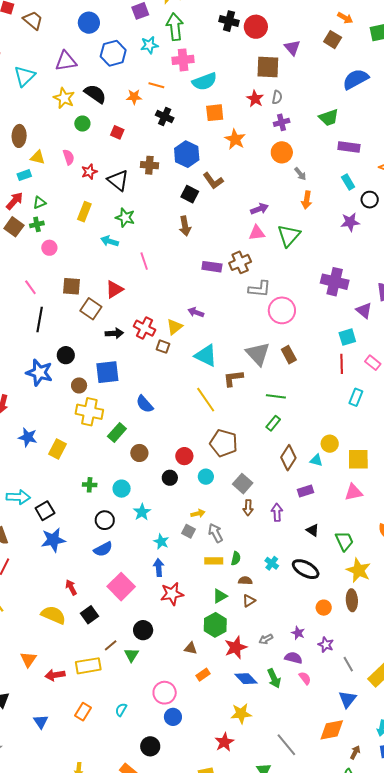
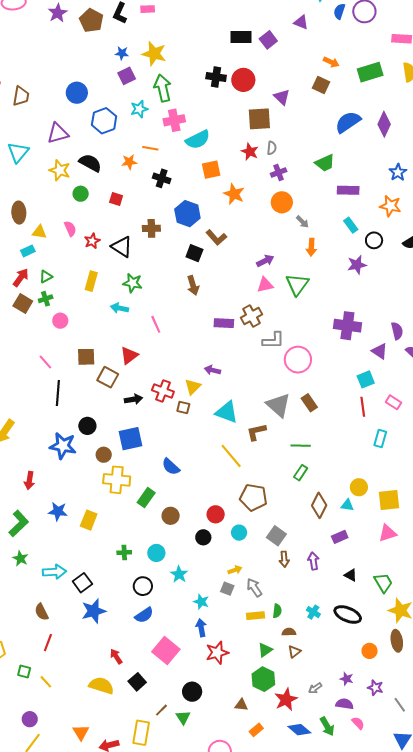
brown trapezoid: (33, 20) -> (21, 96), turned 65
yellow rectangle: (88, 666) -> (141, 733), turned -65

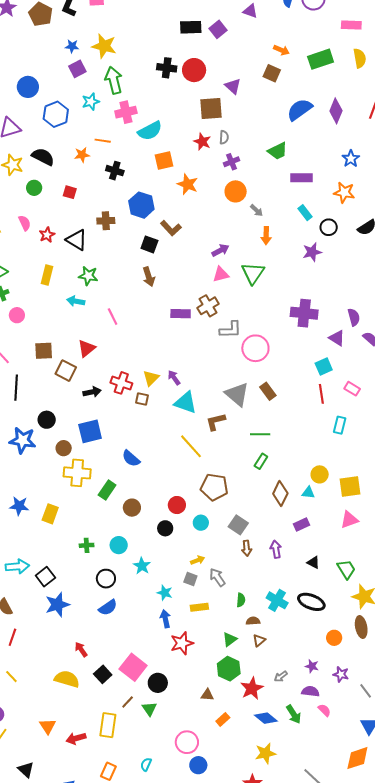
purple arrow: (212, 370) -> (174, 378), moved, turned 42
cyan cross: (313, 612) -> (277, 600), size x1.5
yellow rectangle: (255, 616) -> (199, 607), moved
pink square: (166, 651) -> (133, 667), moved

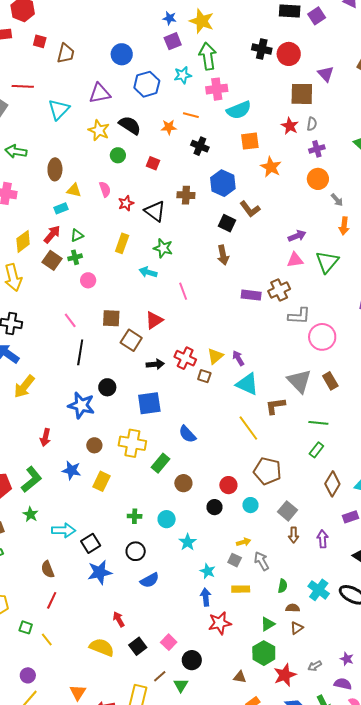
brown circle: (64, 448) -> (94, 445), moved
black circle: (106, 579) -> (136, 551), moved
pink square: (133, 667) -> (169, 642), size x0.6

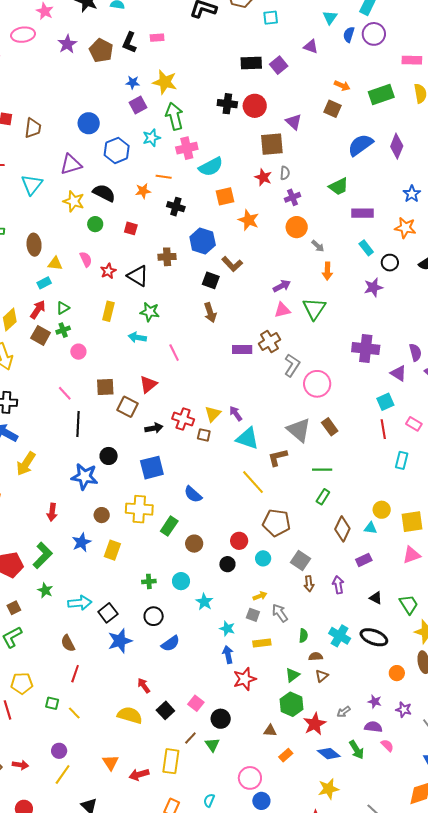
gray L-shape: (299, 316) -> (292, 365), turned -55
blue star: (71, 470) -> (81, 542), turned -30

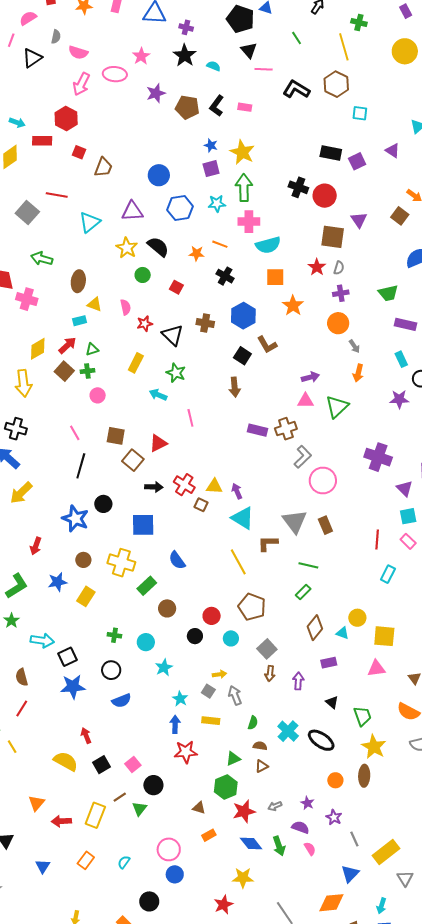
brown pentagon: (101, 51) -> (187, 107), turned -30
cyan square: (385, 402) -> (408, 516), moved
yellow triangle: (213, 414) -> (214, 486), turned 36

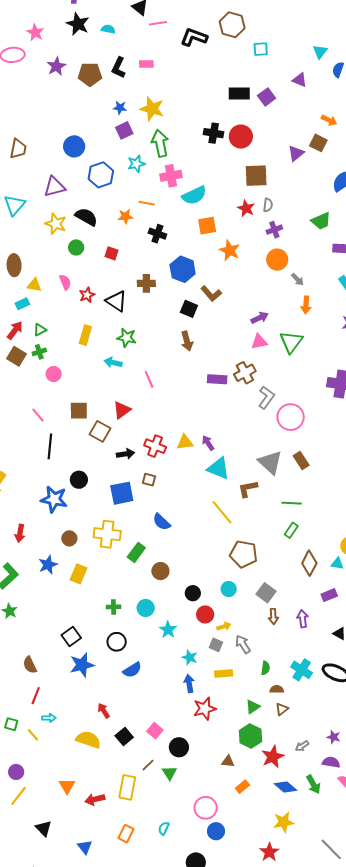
purple triangle: (359, 220) -> (296, 153), moved, turned 36
brown square: (201, 505) -> (149, 480), moved
red circle: (212, 616) -> (205, 614), moved
cyan arrow: (42, 640) -> (49, 718), moved, size x0.6

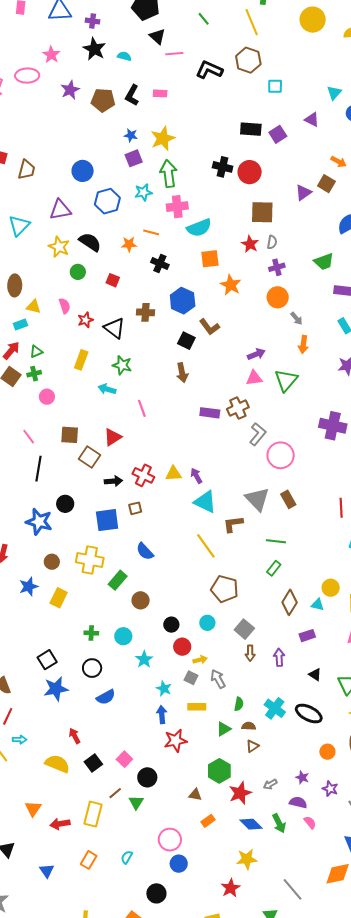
yellow star: (152, 109) -> (163, 138), turned 30
brown square: (149, 480) -> (135, 508), turned -32
green triangle: (253, 707) -> (224, 729), moved

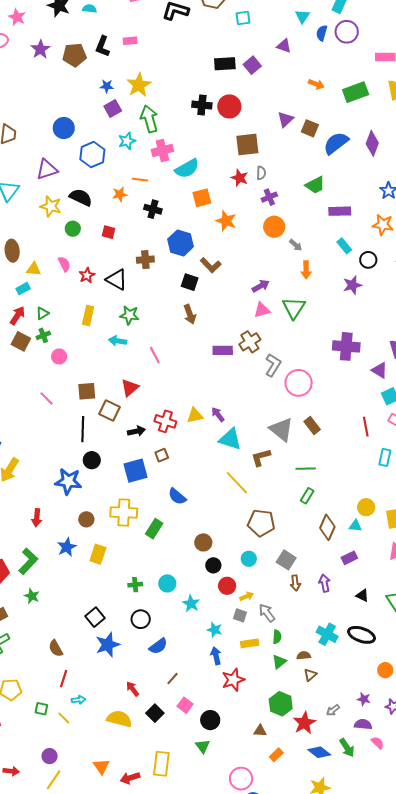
brown square: (326, 184) -> (310, 128), moved
black line: (38, 469) -> (83, 429), moved
brown circle: (141, 600) -> (203, 542), moved
green semicircle: (239, 704) -> (277, 637), moved
brown line: (115, 793) -> (173, 679), moved

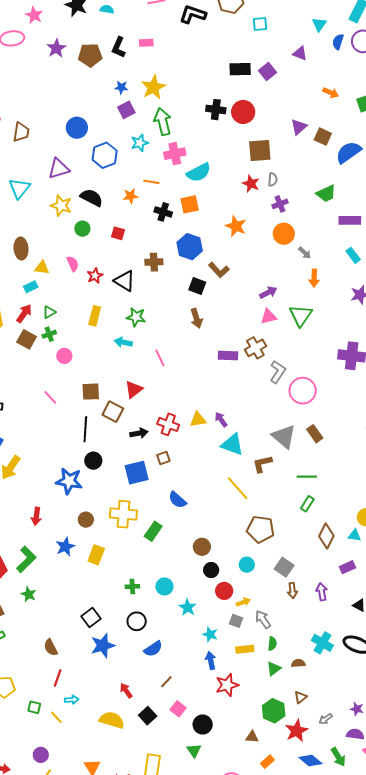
orange square: (202, 198) -> (190, 204), moved
brown triangle: (310, 675) -> (300, 697), moved

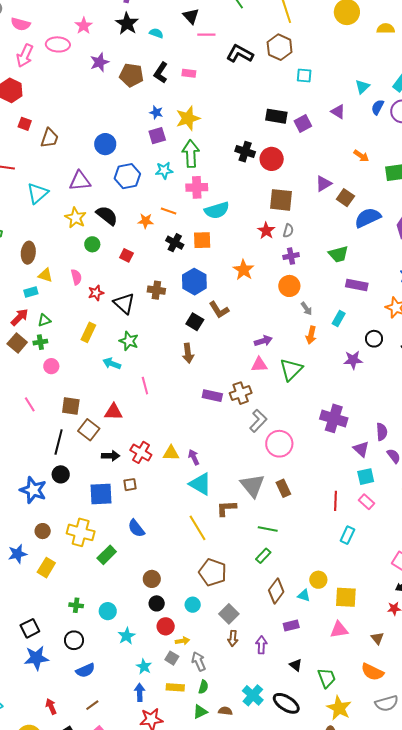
cyan rectangle: (353, 255) -> (339, 319), moved, turned 56
red triangle: (134, 389) -> (113, 412), turned 30

